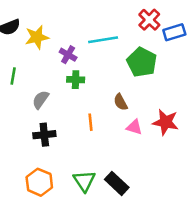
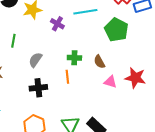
green cross: (76, 80) -> (74, 58), moved
orange line: (91, 122) -> (67, 77), moved

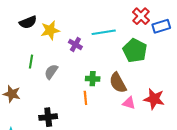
gray semicircle: (35, 60) -> (51, 72), moved
brown semicircle: (99, 62) -> (118, 83), size x1.5
black cross: (38, 88) -> (48, 117), moved

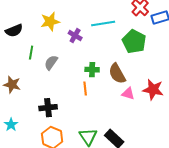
black semicircle: (28, 22) -> (14, 31), moved

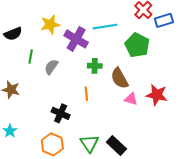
purple cross: (75, 36) -> (76, 39), size x1.6
green cross: (92, 70) -> (95, 66), moved
black cross: (48, 108) -> (61, 113), moved, turned 30

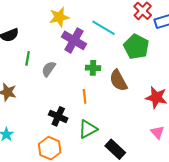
yellow star: (50, 24) -> (59, 17), moved
cyan line: (105, 27) -> (104, 28), turned 40
pink triangle: (131, 99) -> (157, 132), moved, turned 32
green triangle: (90, 143) -> (88, 129), moved, turned 36

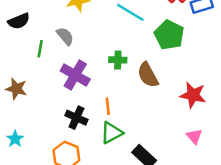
purple cross: (74, 40) -> (75, 75), moved
gray semicircle: (49, 69) -> (65, 36), moved, turned 105
orange line: (85, 96) -> (108, 106), moved

